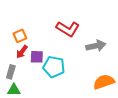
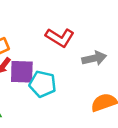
purple square: (37, 57) -> (22, 72), size x1.5

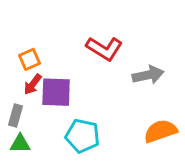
cyan pentagon: (43, 84) -> (83, 136), moved

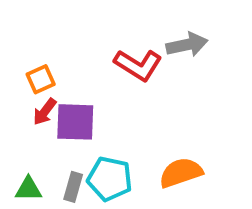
gray arrow: (148, 75) -> (187, 45), moved
gray rectangle: (15, 116) -> (73, 187), moved
orange semicircle: (160, 131) -> (181, 173), moved

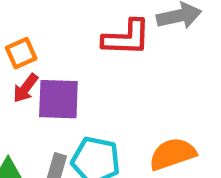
red L-shape: (138, 65) -> (126, 38), turned -30

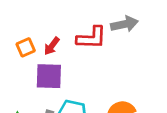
red arrow: (26, 88) -> (52, 46), moved

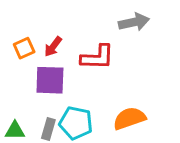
red L-shape: (91, 38) -> (97, 57), moved

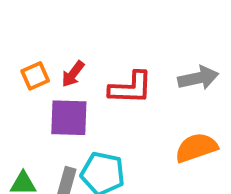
gray arrow: (134, 22) -> (198, 78), moved
orange semicircle: (129, 118) -> (196, 148), moved

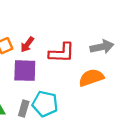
orange semicircle: (196, 148) -> (91, 78), moved

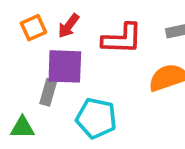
gray rectangle: (24, 109) -> (48, 92), moved

